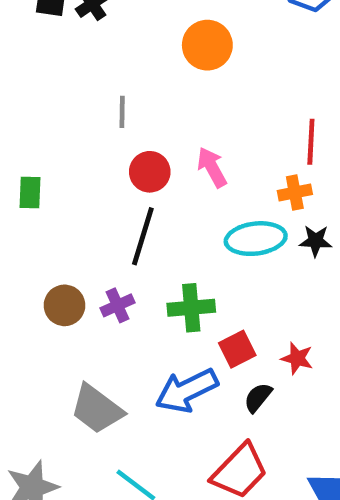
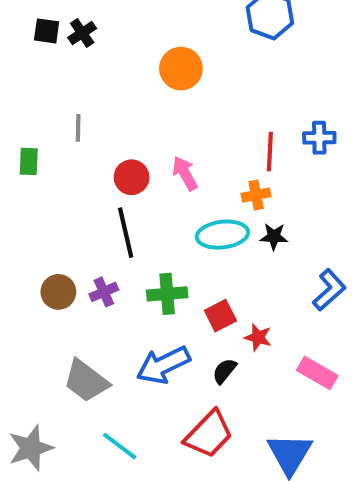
gray line: (122, 112) -> (78, 128), moved
green rectangle: (30, 193) -> (29, 161), moved
black line: (143, 236) -> (126, 233), turned -30
red square: (237, 349) -> (220, 316), moved

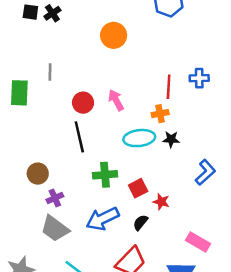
green rectangle: (29, 161) -> (19, 93), size x1.5
purple cross: (104, 292) -> (55, 198), moved
pink rectangle: (317, 373) -> (198, 242), moved

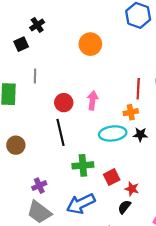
black square: (30, 12) -> (21, 44), moved, turned -32
pink arrow: (116, 100) -> (92, 100), turned 36
brown circle: (38, 174) -> (16, 145), moved
black semicircle: (140, 222) -> (124, 207), moved

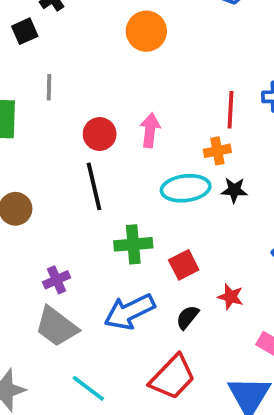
red star: (132, 189) -> (230, 297), moved
black semicircle: (124, 207) -> (187, 317), moved

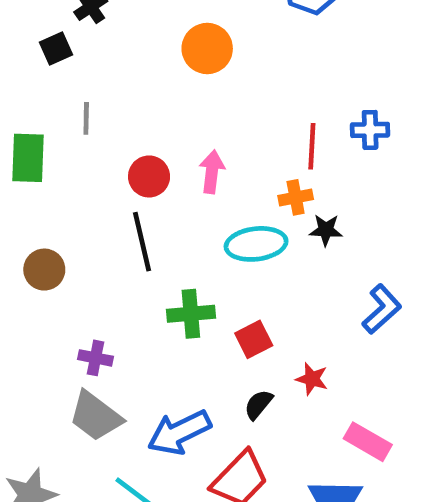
black star: (234, 190) -> (326, 230), moved
purple cross: (57, 280) -> (95, 358), turned 35
blue arrow: (130, 312) -> (179, 432), moved

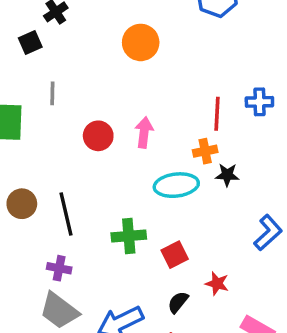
black line: (142, 242) -> (66, 214), moved

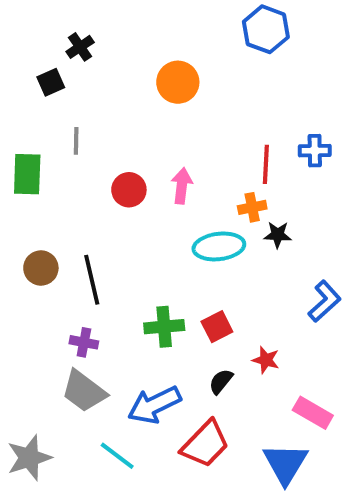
green cross: (129, 236) -> (164, 327), moved

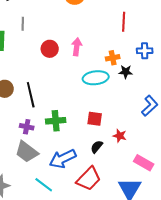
blue cross: (315, 151) -> (145, 51), moved
red line: (266, 164) -> (124, 22), moved
green cross: (164, 327) -> (56, 121), moved
red square: (217, 327) -> (95, 119), turned 35

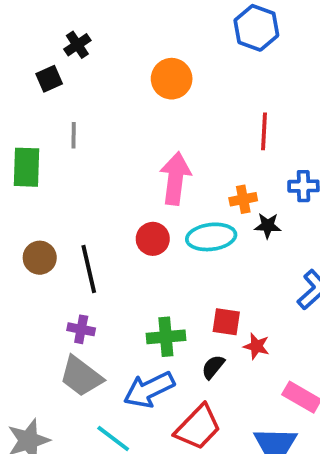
pink arrow: (77, 47) -> (175, 179), size x1.5
red circle: (50, 49) -> (153, 239), moved
red square: (95, 119) -> (226, 322), moved
green cross: (56, 121) -> (166, 337), moved

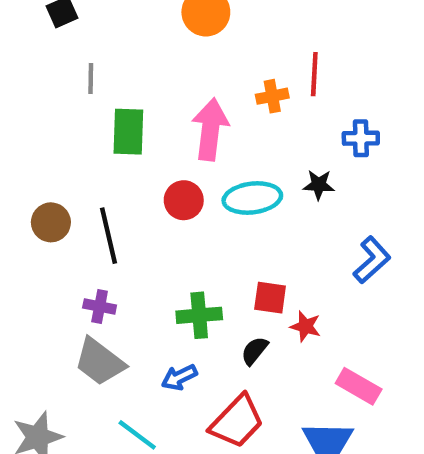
green rectangle: (27, 167) -> (128, 132), moved
orange cross: (243, 199) -> (272, 96), moved
blue arrow: (149, 390) -> (179, 377), size x0.6

